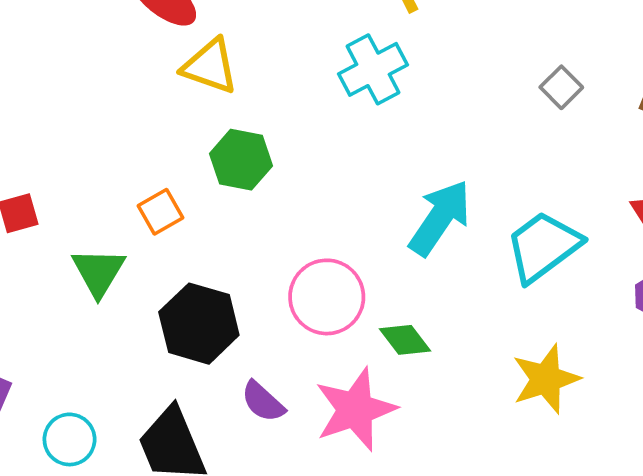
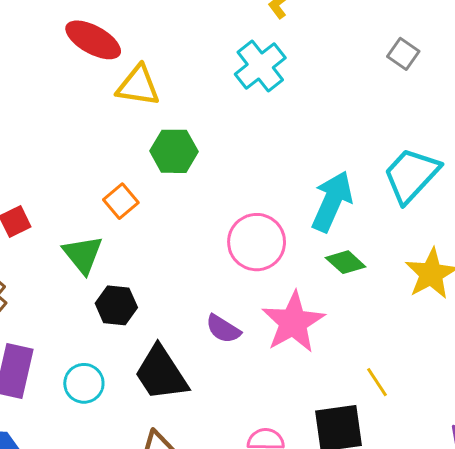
cyan arrow: (440, 218) -> (332, 201), moved
black hexagon: (199, 324) -> (116, 305), moved, size x0.7
green diamond: (405, 340) -> (346, 262), moved

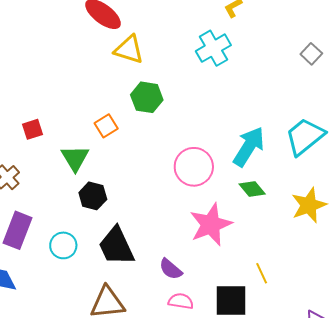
purple semicircle: (223, 329) -> (171, 269), moved

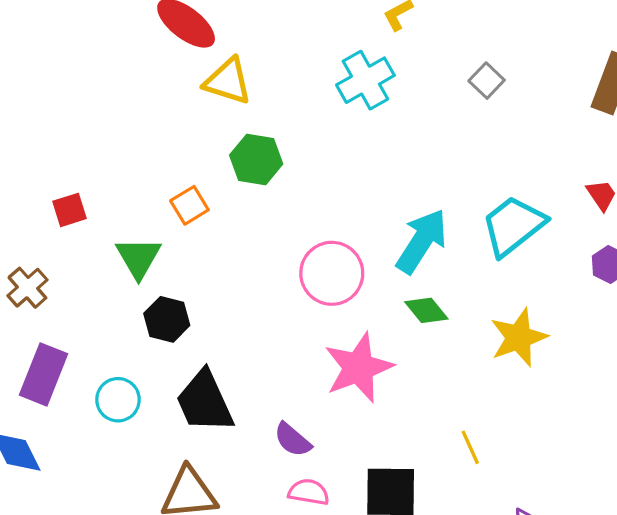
gray square: (311, 54) -> (487, 81), moved
yellow line: (262, 273) -> (470, 447), moved

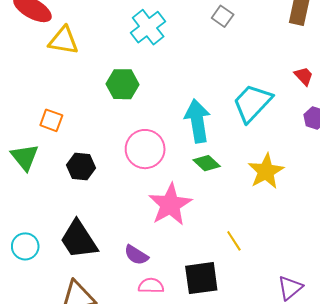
green hexagon: (256, 159) -> (123, 84), moved
orange square: (189, 205) -> (51, 120), turned -30
cyan arrow: (422, 241) -> (197, 121), turned -33
black hexagon: (167, 319) -> (81, 166), moved
yellow line: (470, 447) -> (234, 241), moved

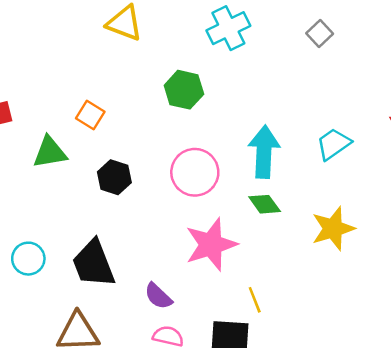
cyan trapezoid: (252, 103) -> (334, 144), size x0.7
green triangle: (25, 157) -> (50, 152), turned 48
yellow line: (234, 241) -> (255, 300), moved

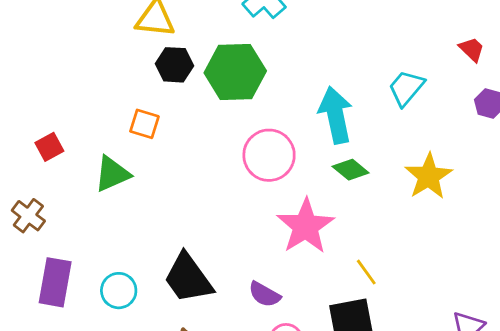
green hexagon: (184, 90) -> (235, 72), size x1.4
black hexagon: (114, 177) -> (174, 65), moved

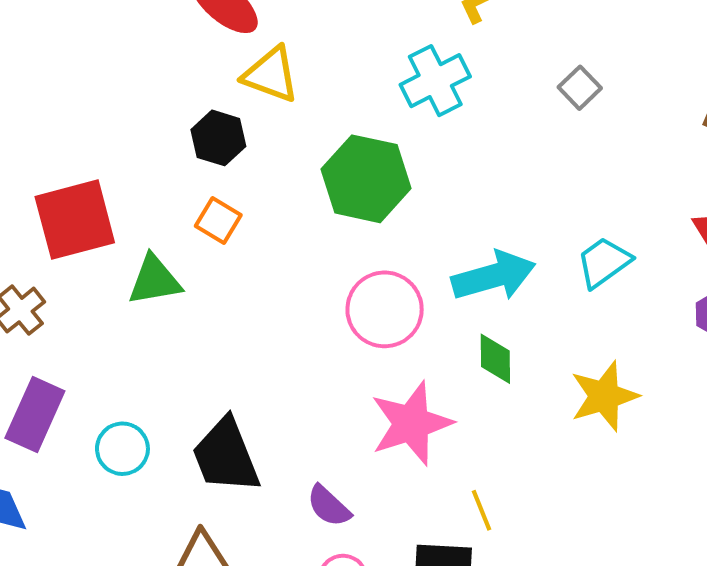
black hexagon: (174, 65) -> (218, 138), moved
cyan arrow: (336, 115) -> (494, 276), turned 72
red square: (49, 147) -> (75, 220), size x2.0
green diamond: (351, 170) -> (495, 359), turned 36

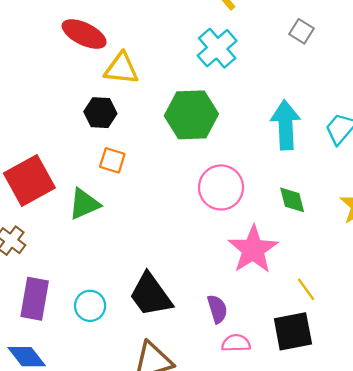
cyan arrow: (494, 276) -> (286, 125), moved, turned -63
purple semicircle: (329, 506) -> (217, 309), turned -136

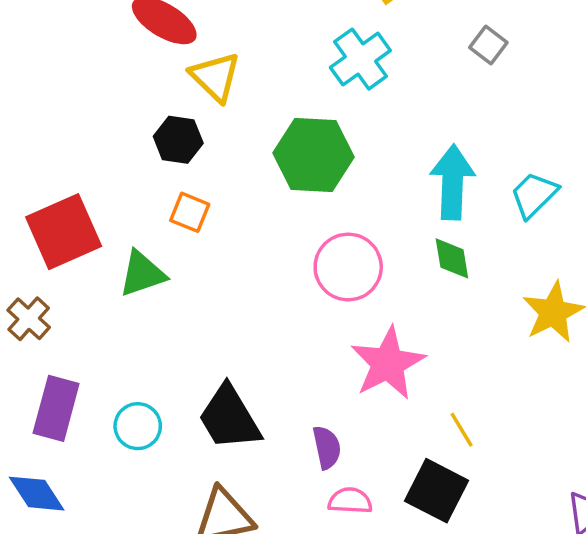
yellow triangle: (121, 69) -> (215, 77), turned 33
green diamond: (292, 200) -> (452, 258), moved
black square: (293, 331) -> (437, 491), turned 33

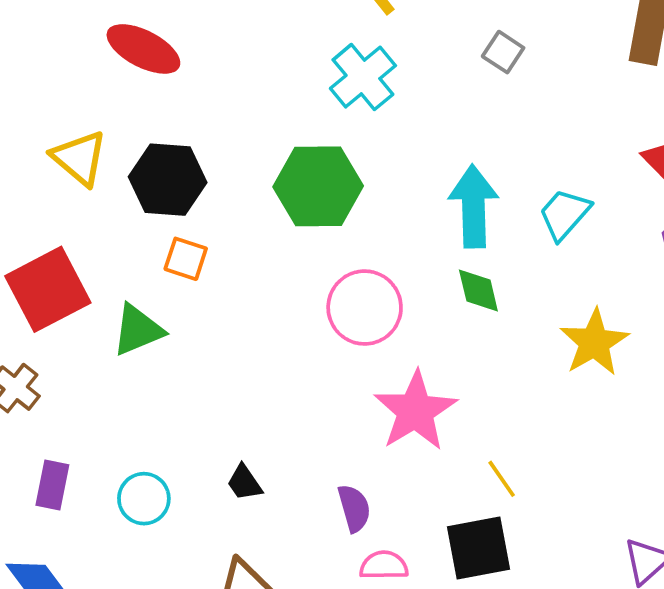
yellow triangle: (215, 77) -> (79, 158), moved
black hexagon: (178, 140) -> (168, 180), size x1.4
purple rectangle: (56, 408) -> (52, 485), size x0.7
black trapezoid: (229, 418) -> (244, 483), size x0.5
black square: (437, 491) -> (479, 548), turned -34

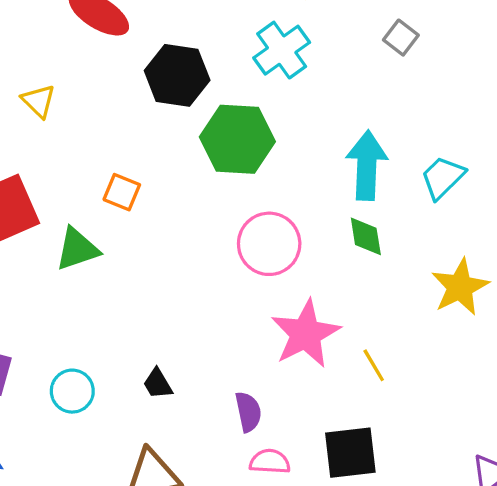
yellow triangle: (79, 158) -> (39, 101), size x0.7
black hexagon: (168, 180) -> (177, 75), moved
yellow line: (502, 479) -> (374, 365), moved

